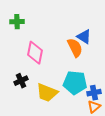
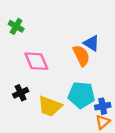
green cross: (17, 22) -> (16, 26), turned 32
pink diamond: (35, 53) -> (36, 61), turned -35

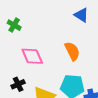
blue triangle: (91, 43) -> (81, 15), moved

